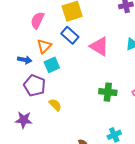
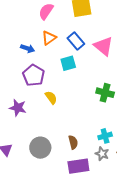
blue rectangle: (70, 35) -> (76, 41), moved
cyan square: (52, 65) -> (68, 63), moved

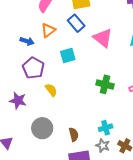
blue rectangle: (76, 41) -> (76, 23), moved
gray circle: (40, 148) -> (42, 128), moved

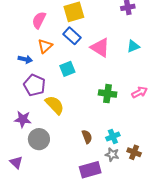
yellow semicircle: (51, 90) -> (55, 105), size x1.5
gray circle: (42, 128) -> (39, 139), moved
brown semicircle: (74, 134) -> (87, 137), moved

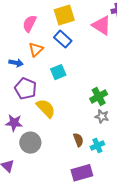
pink triangle: (100, 48) -> (102, 25), moved
green cross: (108, 94) -> (99, 96), turned -36
cyan cross: (113, 136) -> (97, 145), moved
gray star: (112, 154) -> (102, 116), moved

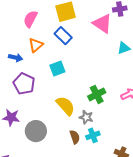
yellow semicircle: (46, 108) -> (65, 106), moved
gray star: (102, 116) -> (86, 117), moved
gray circle: (30, 143) -> (36, 131), moved
cyan cross: (97, 145) -> (93, 135), moved

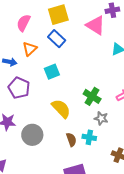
green cross: (97, 94) -> (92, 96), turned -30
gray star: (86, 117) -> (101, 118), moved
cyan cross: (93, 135) -> (89, 137), turned 32

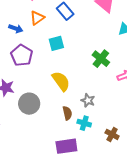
green cross: (92, 96) -> (101, 59), moved
gray star: (101, 118) -> (88, 100), moved
cyan cross: (89, 137) -> (84, 123), moved

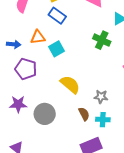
orange triangle: (37, 18) -> (38, 37), moved, turned 42
green cross: (101, 59) -> (102, 40), moved

